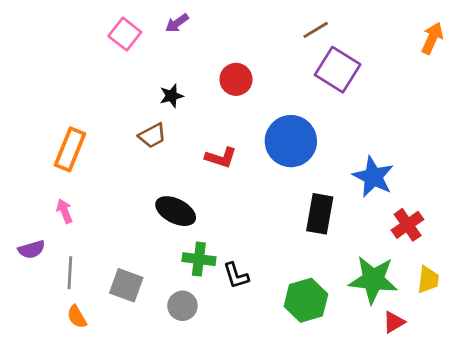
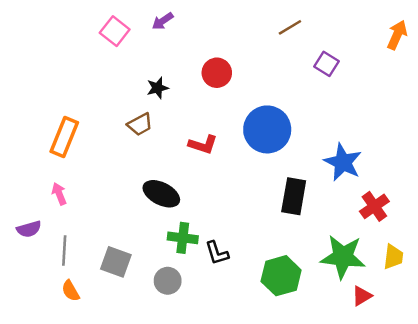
purple square: (338, 70) -> (326, 64), moved, size x0.6

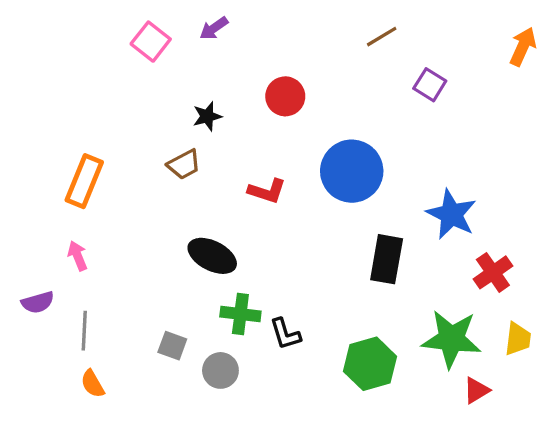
gray square: (116, 262) -> (172, 346), moved, size x0.7

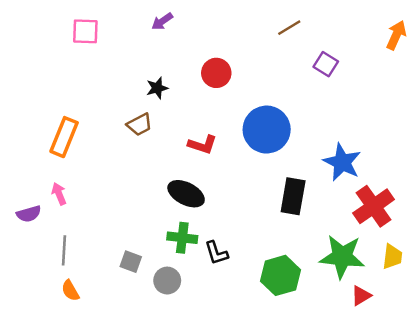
pink square: (151, 42) -> (85, 31), moved, turned -36
black ellipse: (212, 256) -> (186, 194), moved
red cross: (493, 272) -> (374, 206), size x1.4
purple semicircle: (38, 302) -> (29, 214), moved

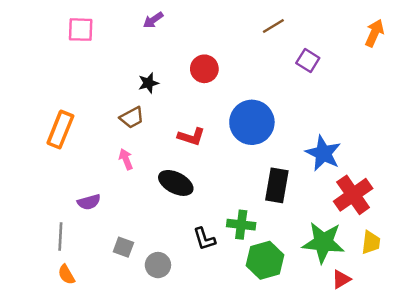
pink arrow: (59, 194) -> (126, 159), moved
purple semicircle: (29, 214) -> (89, 202), moved
green cross: (182, 238) -> (241, 225), moved

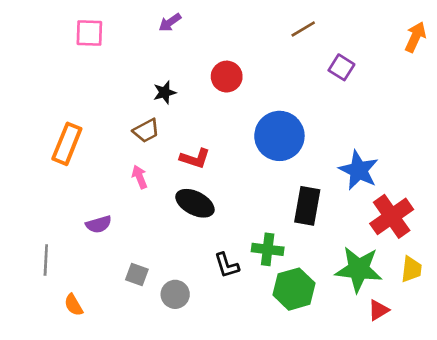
red L-shape: (191, 137) -> (195, 158), moved
gray line: (60, 236) -> (46, 260), moved

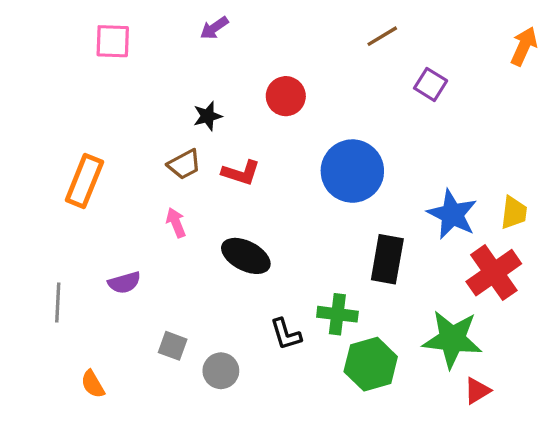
red L-shape: (195, 158) -> (241, 173), moved
gray line: (46, 260) -> (58, 303), moved
yellow trapezoid: (411, 269) -> (514, 213), moved

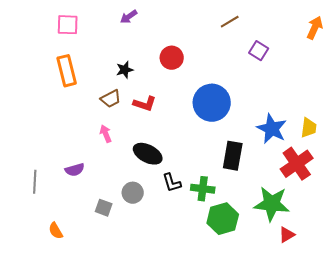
orange rectangle: (84, 181) -> (67, 71), moved, turned -36
black L-shape: (286, 334) -> (172, 183), moved
gray circle: (221, 371) -> (133, 193), moved

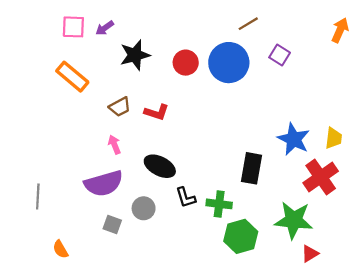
purple arrow: (129, 17) -> (105, 28), moved
black star: (125, 70) -> (135, 55), moved, size x1.6
orange rectangle: (67, 71) -> (72, 77), turned -36
blue circle: (212, 103) -> (229, 63), moved
purple semicircle: (75, 170) -> (104, 183), moved, size x1.8

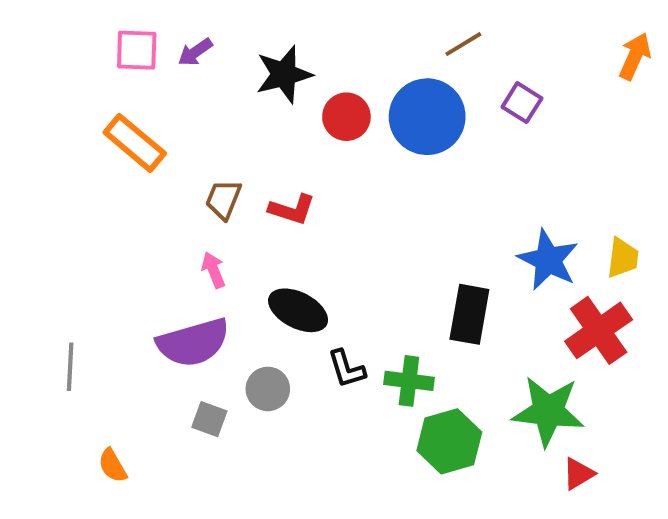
black star: (135, 55) -> (284, 74), moved
brown trapezoid: (120, 107) -> (223, 199), turned 140

